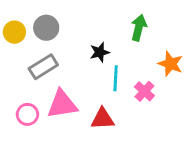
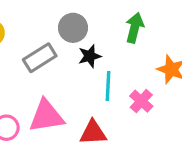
gray circle: (46, 28) -> (73, 28), moved
gray rectangle: (43, 67) -> (40, 58), moved

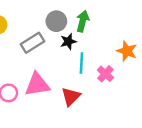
green arrow: (135, 28) -> (83, 21), moved
red triangle: (93, 133) -> (71, 97), turned -42

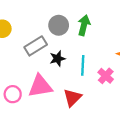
black star: (68, 41) -> (57, 59), moved

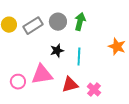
gray rectangle: (36, 46) -> (33, 26), moved
pink cross: (106, 76) -> (94, 90), moved
red triangle: (72, 98) -> (70, 85), turned 30

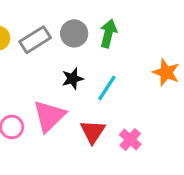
cyan line: (79, 57) -> (107, 88), turned 30
pink triangle: (42, 75) -> (49, 116), turned -35
red triangle: (70, 85) -> (93, 132), turned -42

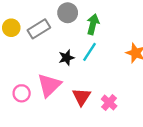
gray circle: (74, 33) -> (68, 13), moved
cyan line: (107, 88) -> (89, 52), moved

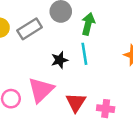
cyan line: (89, 52) -> (84, 54), turned -42
pink cross: (109, 103) -> (106, 109), turned -35

